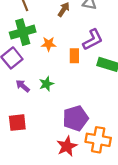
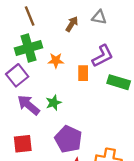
purple arrow: (23, 86) -> (28, 105), size x1.5
purple pentagon: (75, 118) -> (68, 139), moved, turned -30

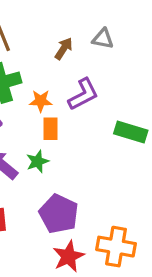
purple L-shape: (103, 56) -> (83, 94), moved
orange rectangle: (83, 73) -> (51, 129), moved

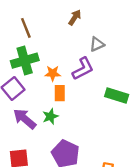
gray triangle: (103, 39) -> (97, 44), moved, turned -35
brown arrow: (64, 48) -> (75, 17), moved

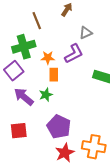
brown line: (26, 28) -> (37, 21), moved

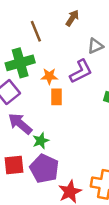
green star: (46, 95) -> (41, 141), moved
purple pentagon: (59, 127) -> (44, 169), moved

